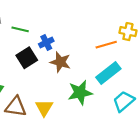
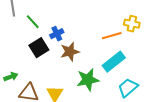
green line: (20, 29) -> (33, 22), turned 35
brown star: (60, 62) -> (70, 52), turned -30

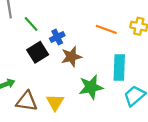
orange line: (112, 36) -> (106, 29), moved, turned 36
cyan rectangle: (114, 62) -> (119, 68), turned -50

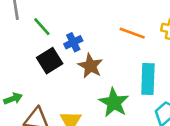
brown star: (71, 57) -> (90, 66), turned -30
green star: (91, 87) -> (114, 103), turned -30

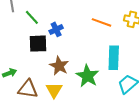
black square: (50, 61) -> (38, 44), turned 30
brown star: (90, 66) -> (59, 66), moved

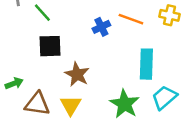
blue cross: (56, 29) -> (101, 27), moved
green star: (87, 76) -> (125, 104), moved

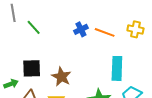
blue cross: (101, 27) -> (81, 29), moved
black square: (50, 46) -> (32, 68), moved

